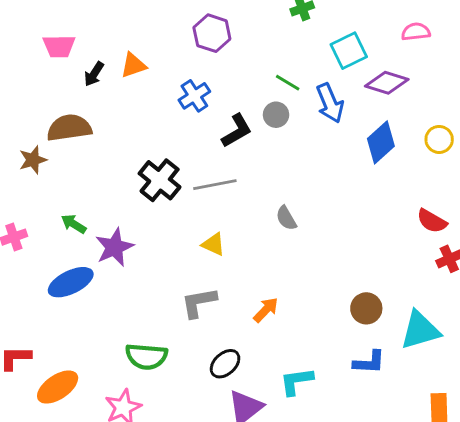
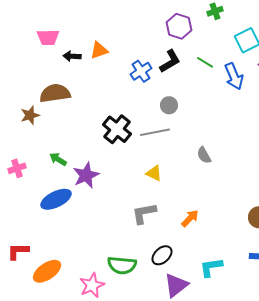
purple hexagon: (212, 33) -> (179, 26), moved
black arrow: (94, 74) -> (72, 56), turned 60
gray circle: (276, 115) -> (169, 105), moved
black L-shape: (237, 131) -> (170, 61), moved
green semicircle: (146, 356) -> (122, 265), moved

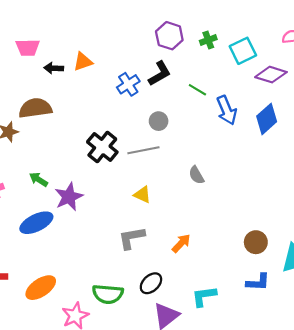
green cross: (215, 11) -> (208, 40), moved
green line: (205, 62) -> (197, 90), moved
blue arrow: (234, 76) -> (227, 110), moved
orange ellipse: (47, 271) -> (41, 288), moved

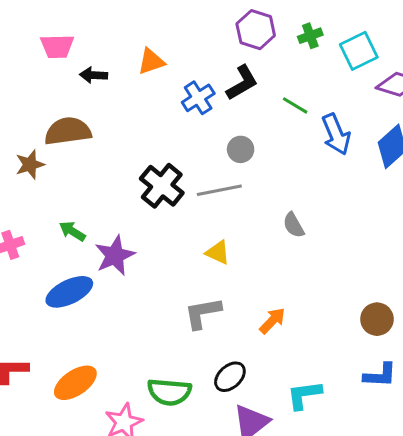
orange triangle: (83, 62) -> (151, 61), moved

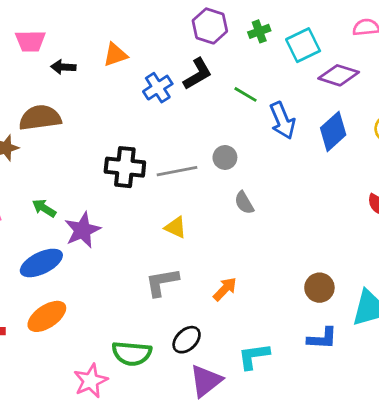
gray circle: (241, 149) -> (225, 157), moved
black cross: (162, 186) -> (125, 167), turned -33
orange ellipse: (75, 383) -> (47, 316), moved

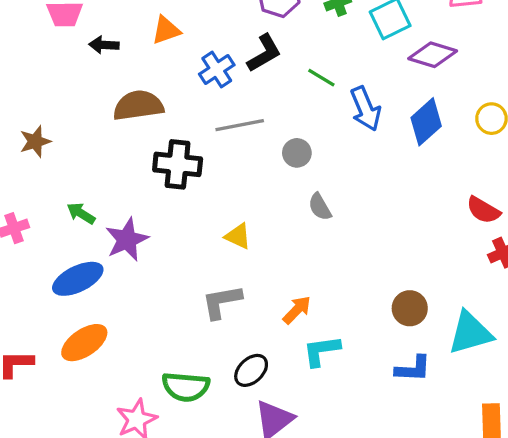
brown semicircle: (40, 118) -> (138, 105), moved
gray line: (177, 171) -> (240, 125), moved
cyan L-shape: (254, 356) -> (321, 351), moved

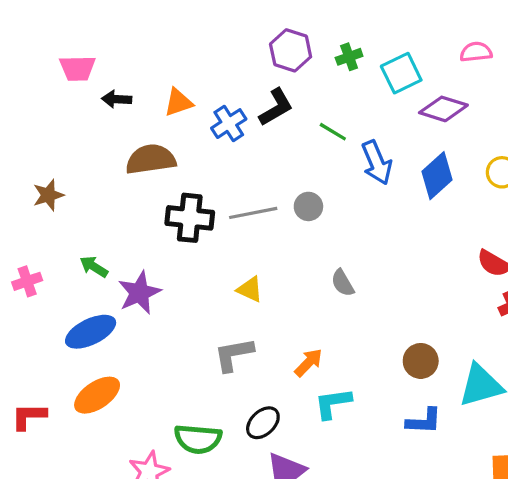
orange triangle: (166, 30) -> (178, 102), moved
gray line: (240, 125) -> (253, 213), moved
gray semicircle: (320, 207) -> (343, 283), moved

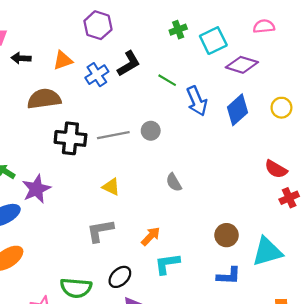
purple hexagon: (291, 50) -> (98, 25), moved

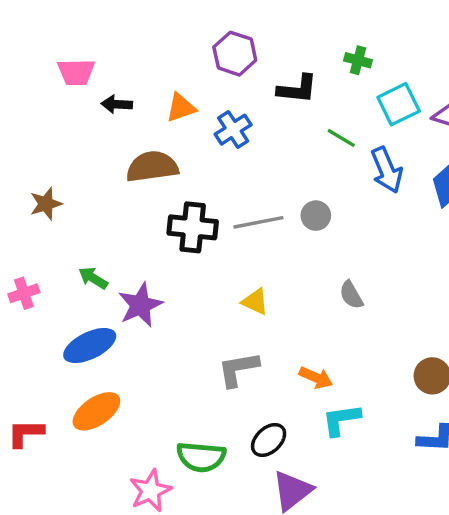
green cross: (178, 30) -> (358, 60), turned 35
cyan square: (213, 41) -> (399, 104), moved
black L-shape: (129, 64) -> (297, 89), moved, turned 36
orange arrow: (151, 236) -> (316, 378), turned 70

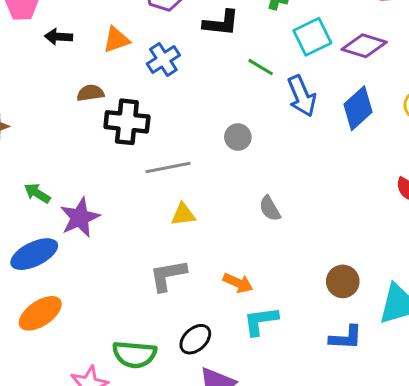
brown semicircle: (152, 167) -> (90, 93), size x0.6
gray line: (258, 222) -> (168, 167), moved
black cross: (193, 227) -> (127, 122), moved
yellow triangle: (255, 302) -> (183, 215), turned -32

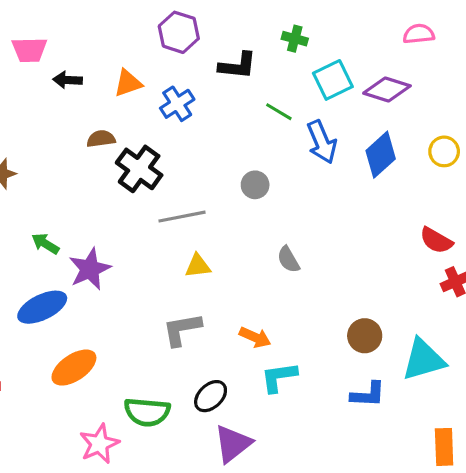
black cross: (127, 122) -> (139, 169), turned 30
orange ellipse: (40, 313) -> (74, 368), moved

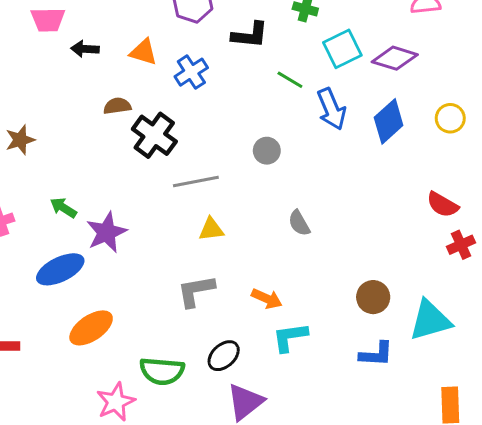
orange triangle: (128, 83) -> (143, 52), turned 36

